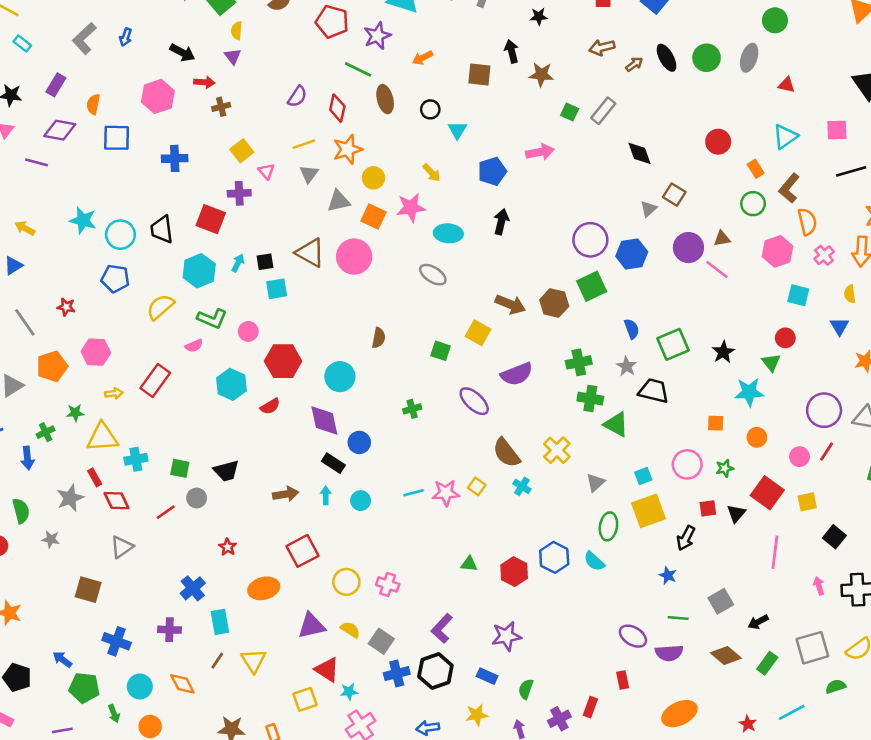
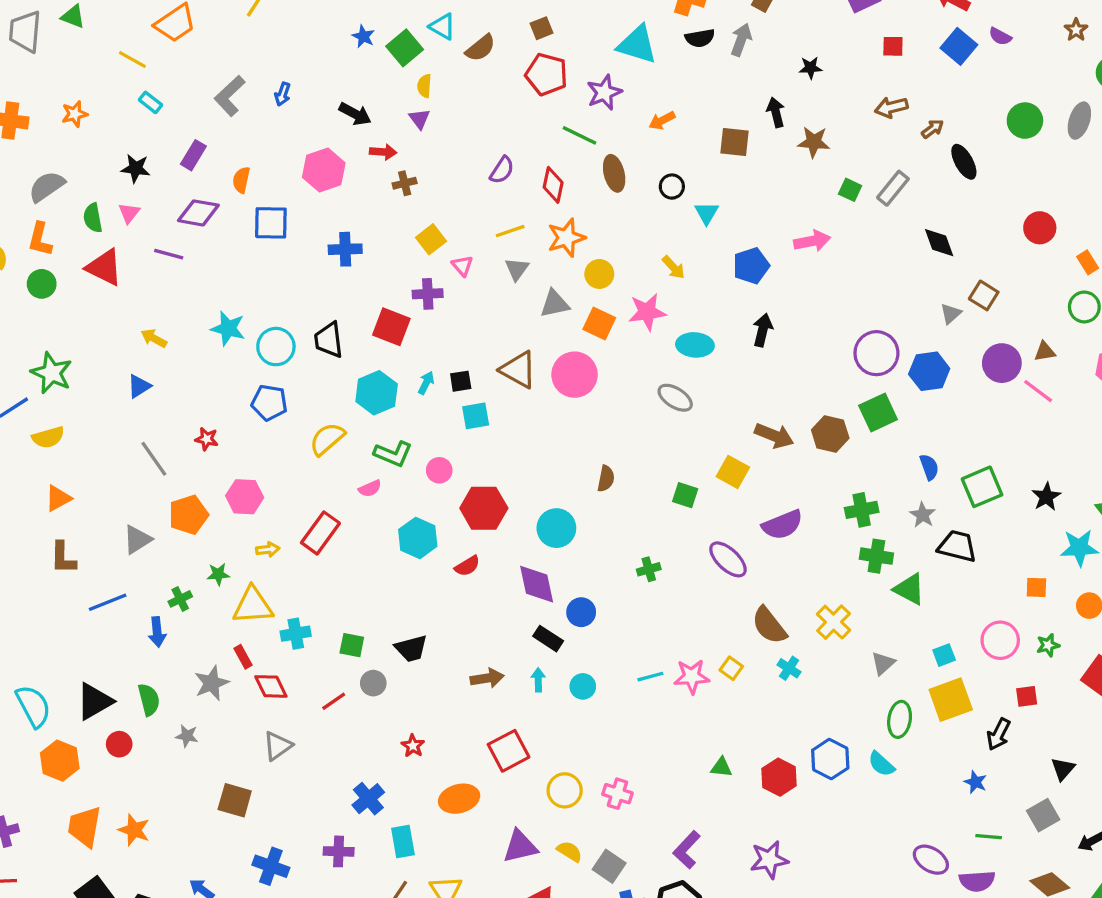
black ellipse: (667, 58) -> (964, 162), moved
black triangle: (736, 513) -> (1063, 769), moved

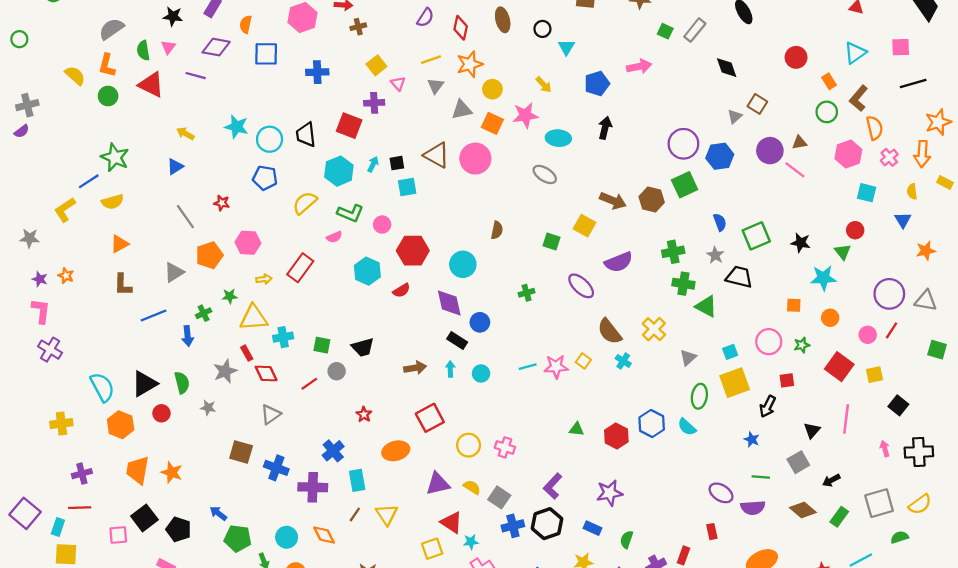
black star: (1046, 497) -> (801, 243), turned -30
purple cross: (339, 851) -> (313, 487), size x1.4
blue cross: (271, 866) -> (276, 468), moved

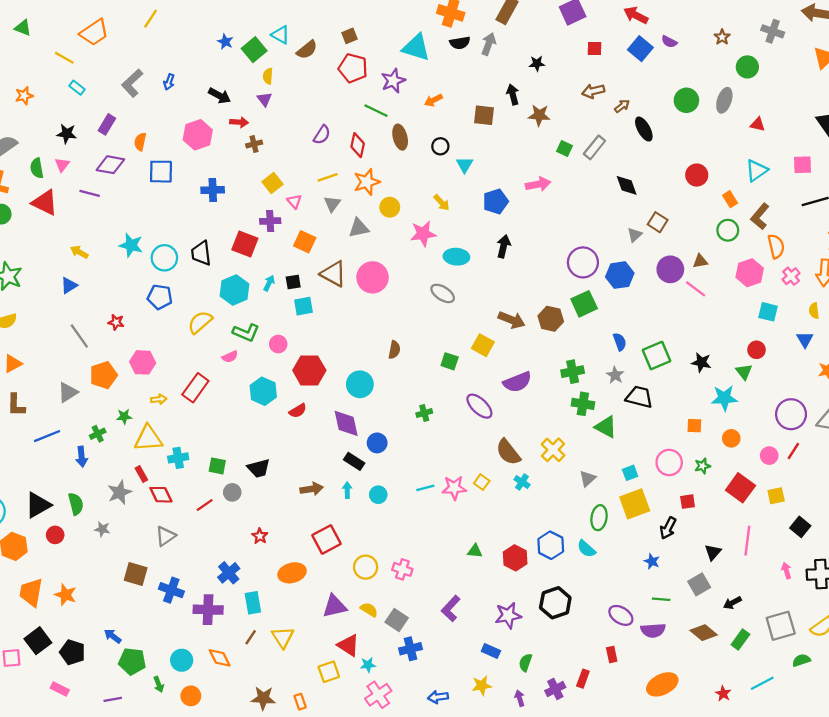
orange square: (492, 123) -> (305, 242), moved
black hexagon: (547, 524) -> (555, 603), moved

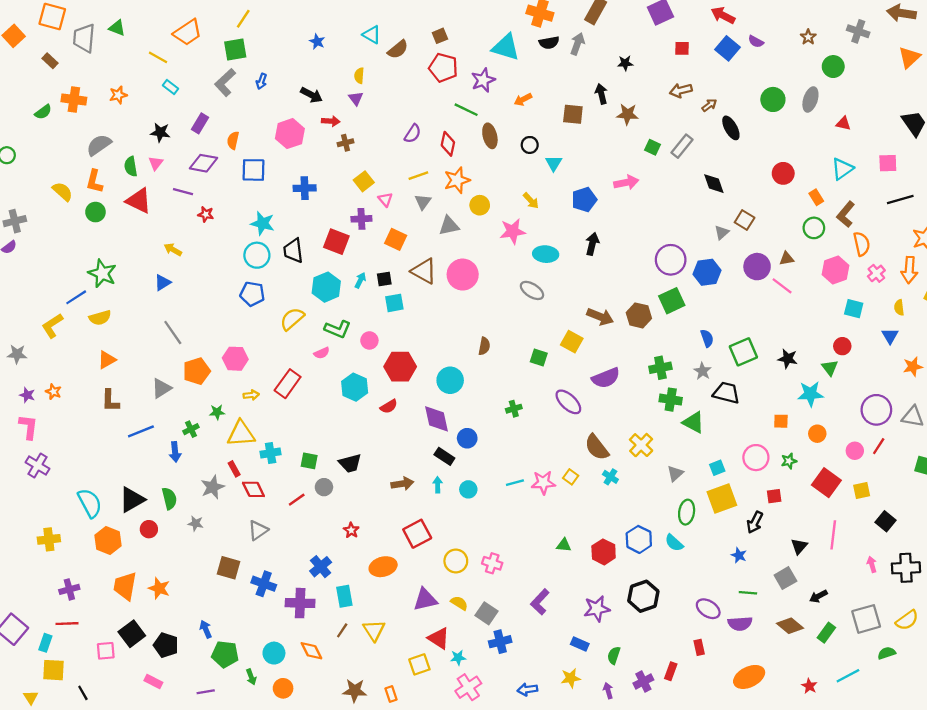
green square: (254, 50) -> (235, 49), moved, turned 30
cyan star: (131, 245) -> (263, 223), moved
red star: (116, 322) -> (206, 214), moved
blue arrow: (113, 636) -> (206, 629), turned 30

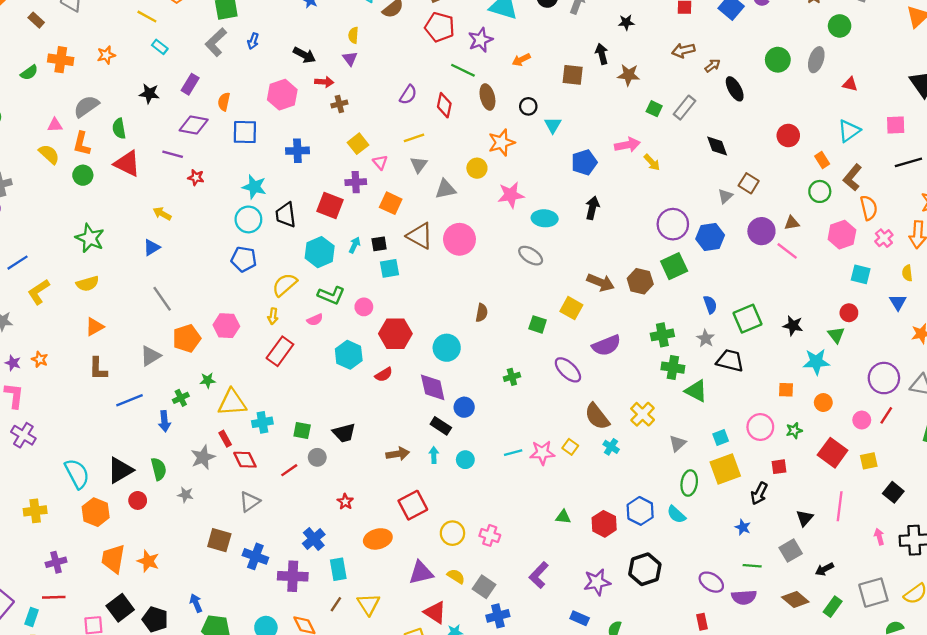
pink triangle: (156, 163) -> (55, 125), moved, turned 49
orange star: (457, 180) -> (501, 143), moved
yellow arrow: (531, 201) -> (652, 162), moved
blue line: (76, 297) -> (18, 263), moved
yellow arrow: (251, 395) -> (273, 316), moved, turned 105

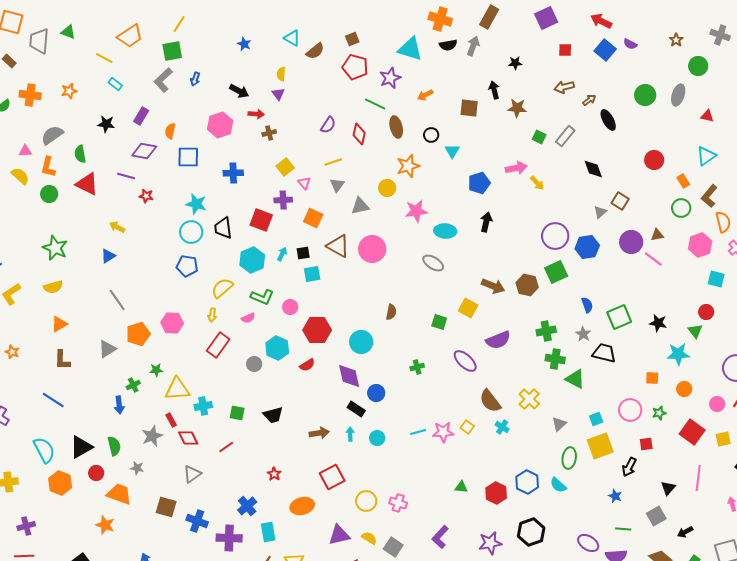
blue line: (129, 400) -> (53, 400), moved, turned 55
gray circle: (317, 457) -> (254, 364), moved
orange trapezoid: (113, 559) -> (119, 494), moved, turned 100

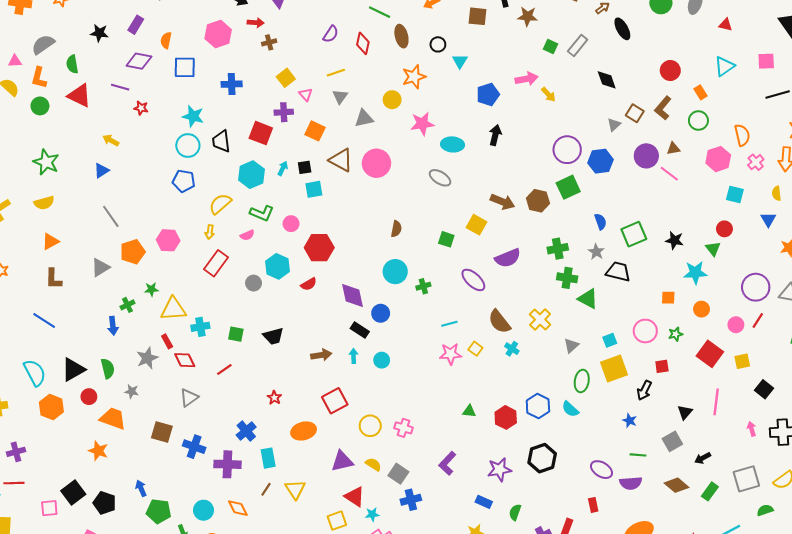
brown L-shape: (709, 196) -> (663, 108), moved
cyan circle: (361, 342) -> (395, 272), moved
cyan line: (418, 432) -> (449, 324), moved

